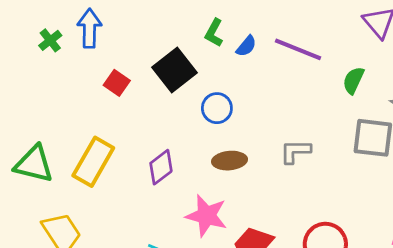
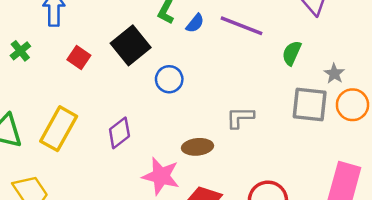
green cross: (50, 40) -> (20, 51), moved
brown ellipse: (230, 161) -> (197, 147), moved

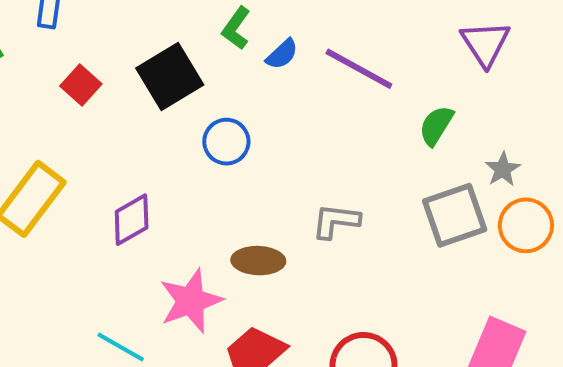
gray square: (310, 104) -> (455, 215), turned -33
pink star: (161, 176) -> (191, 301), turned 30

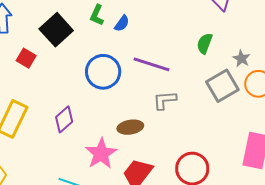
purple line: (359, 69) -> (152, 64), moved
black square: (170, 77) -> (56, 30), moved
blue circle: (226, 142) -> (103, 72), size x1.5

